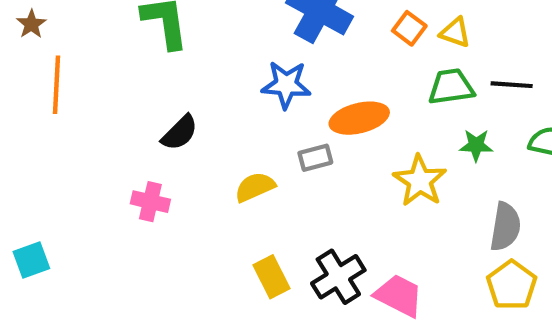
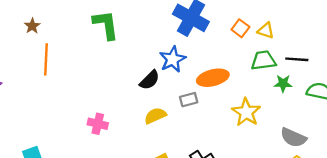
blue star: (286, 85) -> (173, 59), turned -30
black semicircle: (180, 133) -> (150, 80), moved
green star: (476, 145) -> (283, 83), moved
gray semicircle: (505, 227) -> (293, 138), turned 105

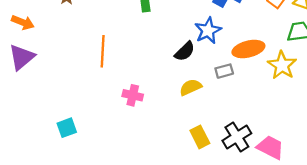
orange line: (46, 59) -> (103, 51), moved
yellow star: (246, 112) -> (282, 65), moved

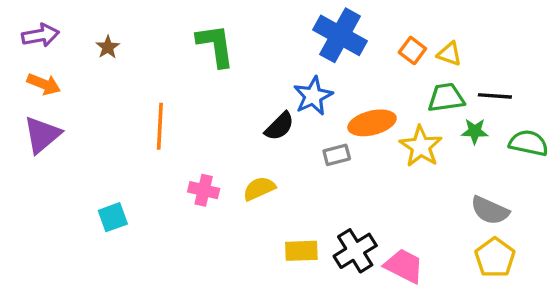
yellow semicircle: (191, 87) -> (259, 189), moved
cyan square: (67, 128) -> (113, 217), moved
yellow rectangle: (200, 137) -> (301, 251), turned -65

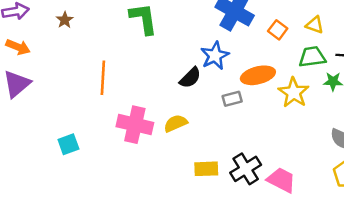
orange square: (412, 50) -> (278, 30), moved
pink cross: (204, 190) -> (135, 125), size x1.6

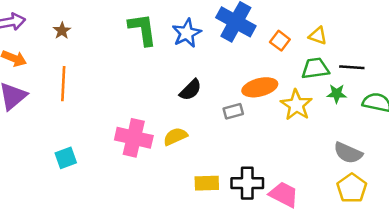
blue star: (215, 56) -> (187, 33), moved
orange line: (103, 78) -> (63, 84), moved
black cross: (246, 169) -> (247, 183), turned 32

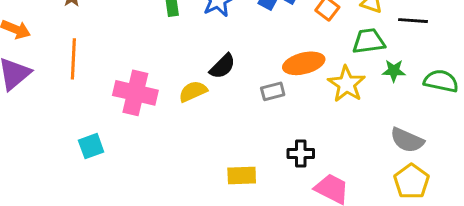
black line: (352, 67) -> (413, 21), moved
yellow semicircle: (175, 136) -> (193, 91), moved
pink cross: (134, 138) -> (135, 93), moved
cyan square: (66, 158) -> (91, 146), moved
black cross: (247, 183) -> (301, 153), moved, size x0.7

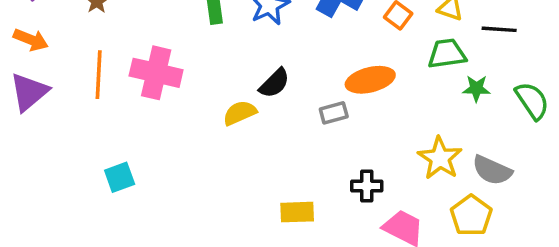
green semicircle: (441, 81) -> (532, 101), turned 44
yellow star: (347, 84) -> (440, 158), moved
pink cross: (135, 93) -> (156, 73), moved
yellow pentagon: (411, 181) -> (471, 216), moved

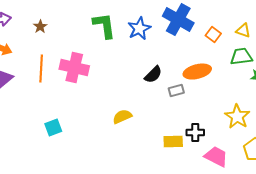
black semicircle: (274, 83) -> (153, 75), moved
yellow semicircle: (240, 113) -> (122, 117), moved
yellow rectangle: (297, 212) -> (173, 142), moved

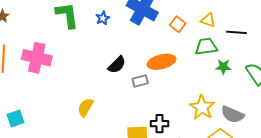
blue star: (139, 29) -> (103, 18), size x0.6
yellow semicircle: (122, 117) -> (85, 107), turned -36

